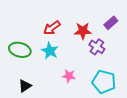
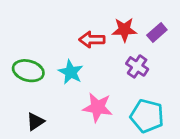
red arrow: (52, 28) -> (92, 40), moved, turned 36
red star: (83, 31) -> (124, 30), moved
pink star: (69, 76) -> (98, 107), size x1.5

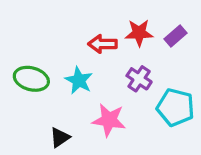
purple cross: (137, 66) -> (139, 79), moved
cyan pentagon: (147, 116) -> (175, 107), moved
black triangle: (35, 122) -> (60, 137), moved

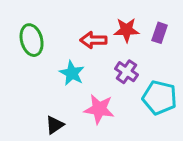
purple rectangle: (175, 36) -> (160, 33), turned -30
green ellipse: (31, 79) -> (32, 40), moved, turned 60

